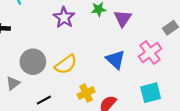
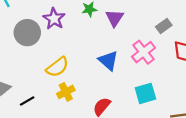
gray circle: (33, 62) -> (27, 33), moved
yellow cross: (86, 93) -> (66, 92), moved
black line: (44, 100) -> (27, 101), moved

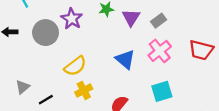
gray rectangle: (164, 26) -> (159, 21), moved

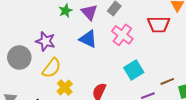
purple star: (72, 19) -> (46, 41), moved
gray circle: (46, 33) -> (19, 57), moved
blue triangle: (125, 59) -> (88, 39), moved

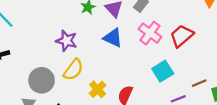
red trapezoid: (159, 24) -> (182, 36), moved, turned 140
gray circle: (19, 57) -> (42, 80), moved
yellow cross: (65, 88) -> (98, 89), moved

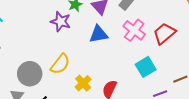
blue triangle: (113, 38) -> (99, 34), turned -36
purple star: (66, 41) -> (61, 22), moved

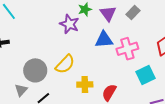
pink cross: (134, 30) -> (127, 49), moved, turned 30
yellow cross: (83, 83) -> (85, 84), turned 35

